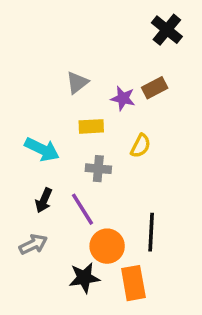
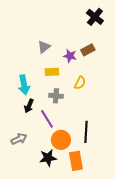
cyan arrow: (42, 149) -> (24, 85), turned 54
black arrow: (44, 200) -> (29, 106), moved

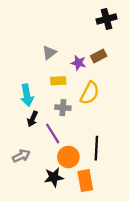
black cross: (95, 17) -> (107, 19), turned 36
yellow semicircle: (80, 83) -> (90, 93), size x1.5

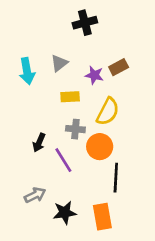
black cross: (107, 19) -> (85, 23), moved
cyan arrow: (27, 95) -> (27, 71), moved
gray arrow: (21, 156) -> (35, 195), moved
orange circle: (68, 157) -> (100, 147), moved

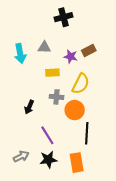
gray triangle: (59, 63) -> (44, 47), turned 40
purple line: (63, 160) -> (47, 135), moved
gray arrow: (35, 195) -> (21, 156), moved

